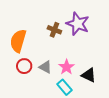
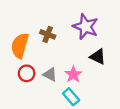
brown cross: (54, 30) -> (48, 34), moved
black triangle: (89, 75) -> (98, 57), moved

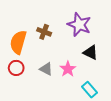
red circle: (27, 73) -> (16, 68), moved
cyan rectangle: (71, 97) -> (90, 90), moved

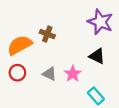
purple star: (79, 25) -> (100, 22), moved
orange semicircle: (18, 42) -> (20, 45), turned 45

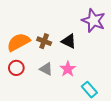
brown cross: (47, 34) -> (44, 41), moved
black triangle: (97, 56) -> (69, 41), moved

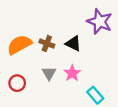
red circle: (16, 68) -> (17, 83), moved
gray triangle: (46, 69) -> (49, 73), turned 32

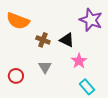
orange semicircle: (19, 45) -> (18, 21), moved, turned -130
pink star: (72, 73) -> (79, 61), moved

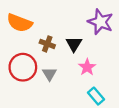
black triangle: (67, 40) -> (74, 44), turned 35
red circle: (16, 76) -> (23, 67), moved, size x1.6

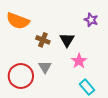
purple star: (100, 22) -> (91, 20), size x0.6
red circle: (23, 67) -> (21, 76), moved

